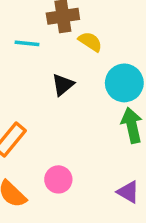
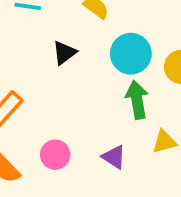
purple triangle: (128, 192) -> (114, 157), moved

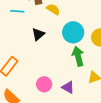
pink circle: (55, 155) -> (44, 84), moved

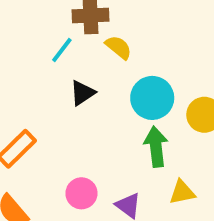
cyan line: (17, 11) -> (62, 50), moved, turned -64

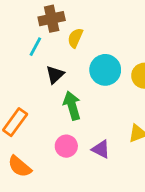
yellow semicircle: (119, 47) -> (75, 38), turned -96
green arrow: (156, 147) -> (72, 106), moved

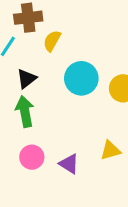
green arrow: (72, 106) -> (25, 111), moved

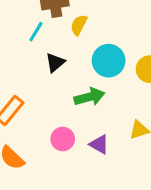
green arrow: (25, 111) -> (90, 97), moved, turned 88

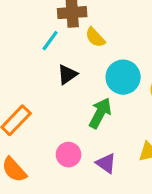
yellow semicircle: (79, 25) -> (95, 37), turned -75
green arrow: (90, 97) -> (100, 113), turned -52

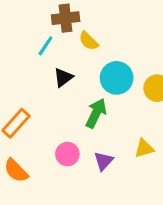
purple triangle: (106, 163) -> (104, 161), turned 40

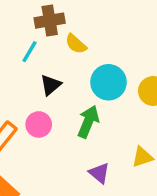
pink circle: (67, 154) -> (39, 124), moved
purple triangle: (104, 161) -> (99, 173), turned -30

